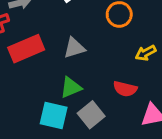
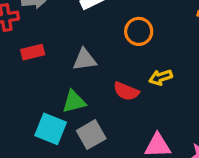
red rectangle: (26, 49) -> (33, 52), size x0.6
red semicircle: (125, 89) -> (126, 91), moved

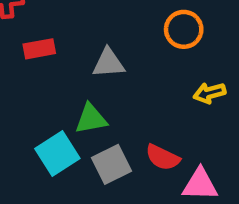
red semicircle: (126, 91) -> (163, 157), moved
cyan square: (51, 129) -> (57, 154), turned 32

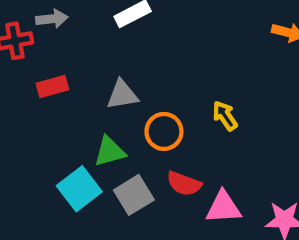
orange circle: (184, 29) -> (164, 131), moved
yellow arrow: (209, 93) -> (225, 116), turned 76

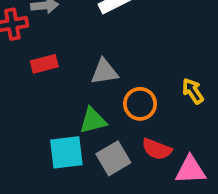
cyan square: (79, 189) -> (66, 152), turned 30

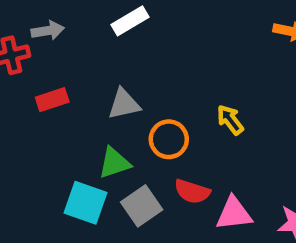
cyan square: (66, 152) -> (85, 203), turned 30

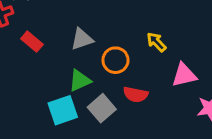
red rectangle: (52, 100) -> (32, 42), turned 65
cyan square: (85, 203) -> (63, 110), turned -32
pink triangle: (234, 213) -> (184, 75), moved

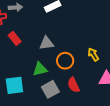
red semicircle: (136, 94) -> (73, 85), turned 42
cyan square: (63, 110) -> (14, 85), moved

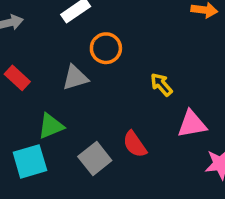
orange circle: (65, 61) -> (106, 48), moved
green triangle: (40, 69) -> (51, 126), moved

